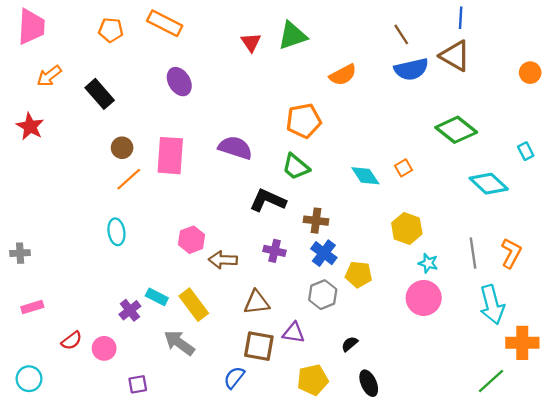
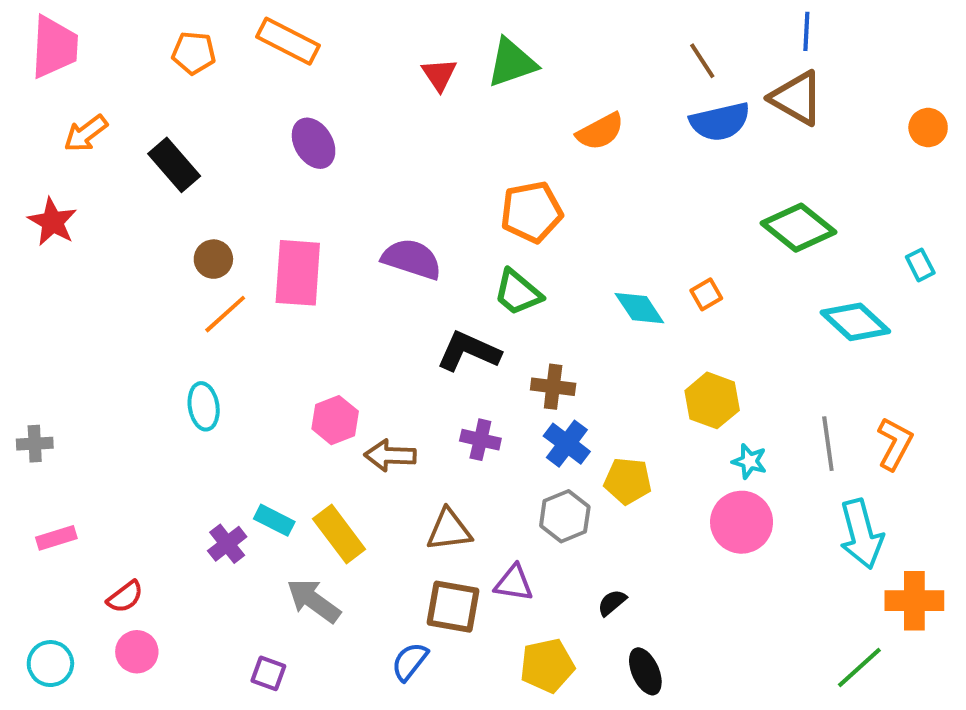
pink circle: (104, 348) -> (137, 652), moved
purple square: (138, 384) -> (268, 673), moved, turned 30

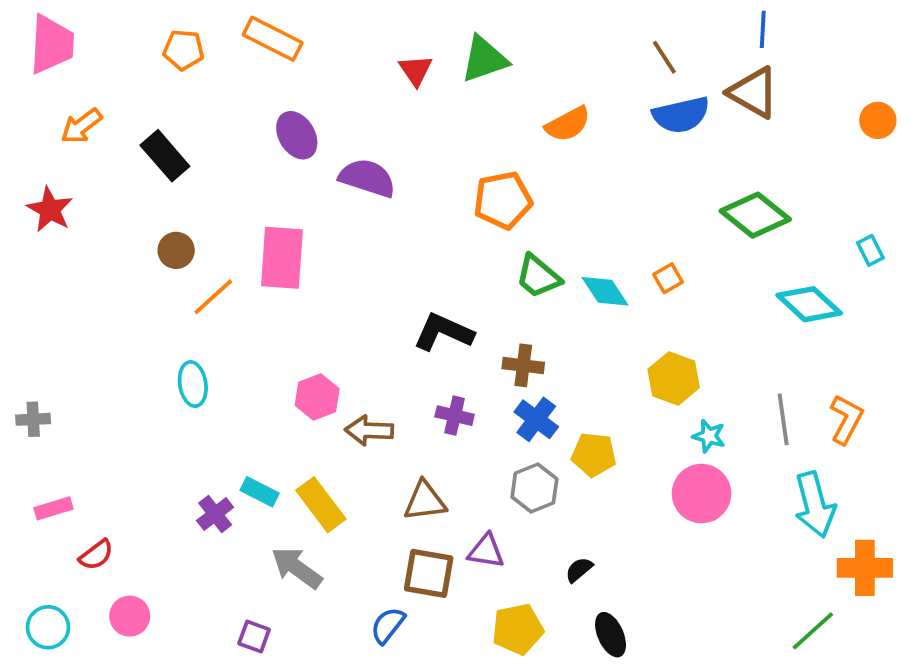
brown circle: (213, 259) -> (176, 250), moved
purple semicircle: (412, 259) -> (367, 178), moved
green trapezoid: (518, 292) -> (538, 276), moved
red semicircle: (125, 597) -> (96, 555), moved

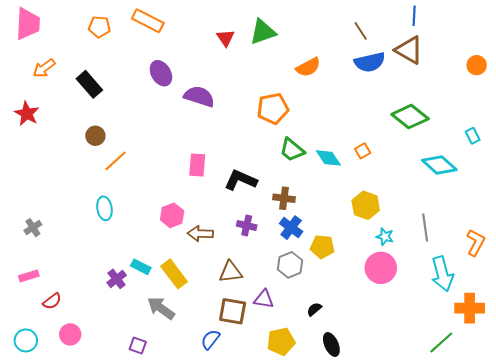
pink rectangle: (282, 258) -> (197, 165), moved, size x0.7
gray cross: (33, 419) -> (33, 228), moved, turned -30
orange L-shape: (846, 419) -> (476, 243), moved

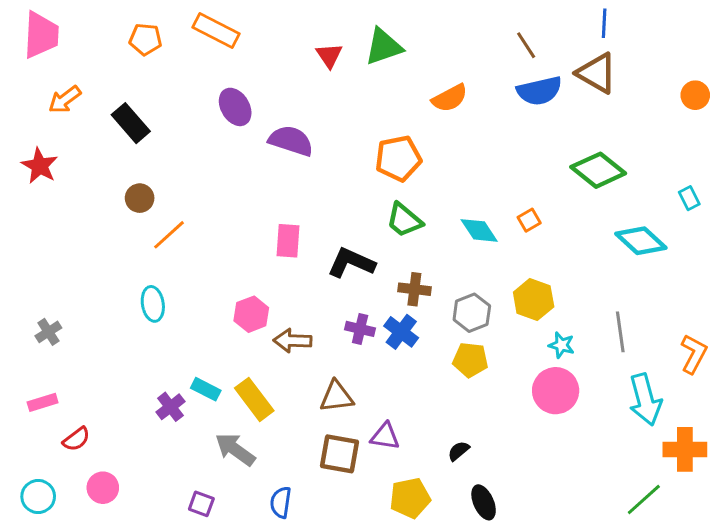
green trapezoid: (292, 150) -> (404, 220), moved
blue cross: (291, 228) -> (401, 332), moved
gray hexagon: (290, 265) -> (472, 313), moved
blue semicircle: (210, 339) -> (281, 502), moved, turned -30

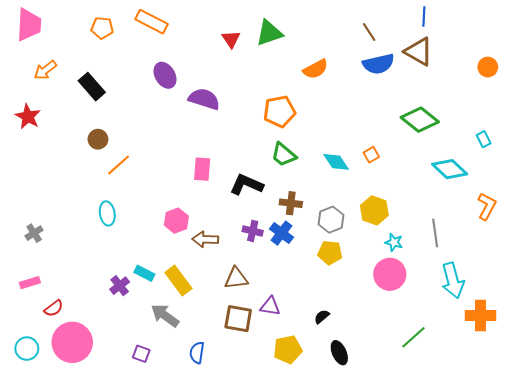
orange L-shape: (694, 354) -> (487, 206), moved
pink circle: (103, 488) -> (72, 342), size x1.8
green line: (644, 499) -> (414, 337), moved

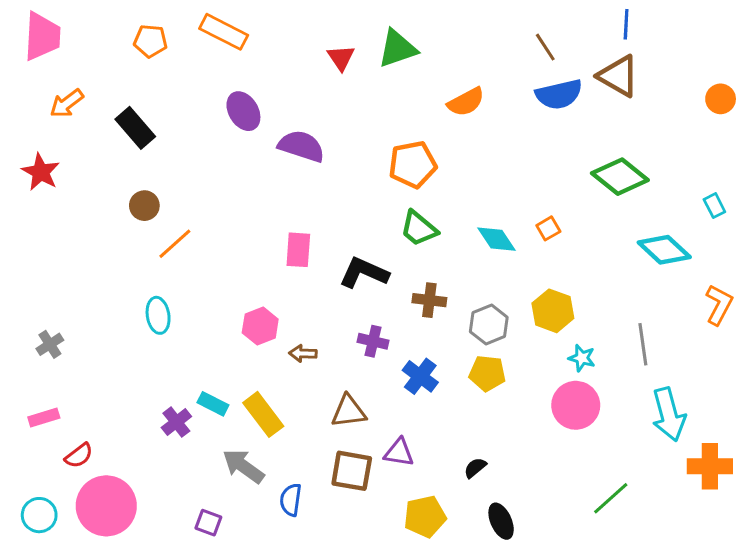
blue cross: (282, 233) -> (420, 376), moved
brown arrow: (205, 239) -> (303, 353), size x0.7
blue semicircle: (197, 353) -> (291, 500), moved

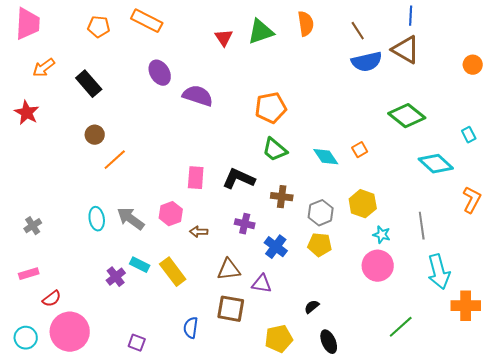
orange semicircle: (466, 102) -> (306, 24), moved, turned -70
pink rectangle: (298, 250) -> (196, 178), moved
cyan ellipse: (158, 315) -> (97, 219), moved
purple triangle: (399, 453) -> (262, 284), moved
gray arrow: (243, 466) -> (131, 219), moved

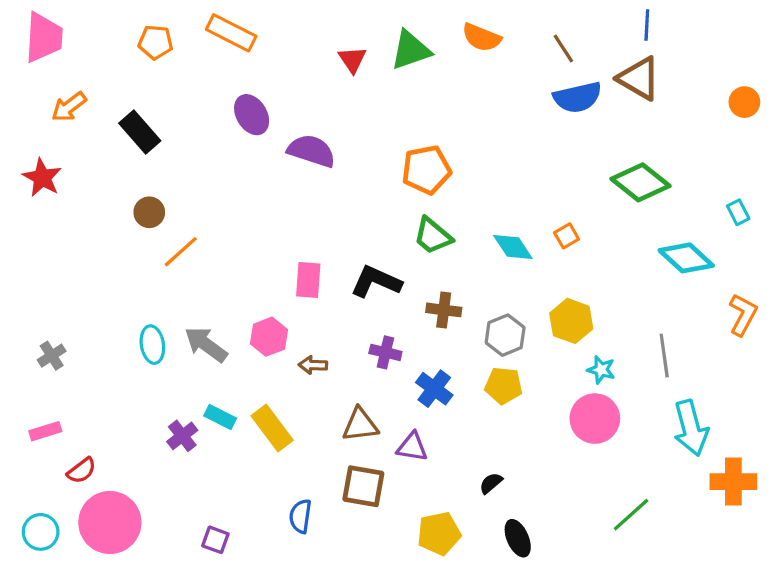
orange semicircle: (306, 24) -> (481, 38), turned 120

